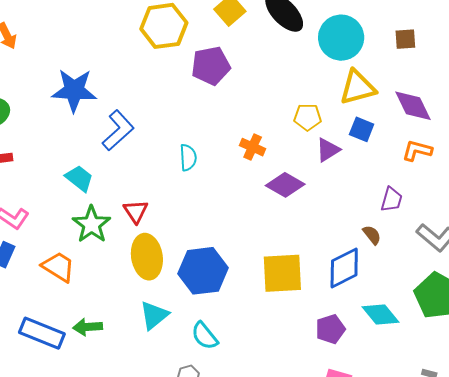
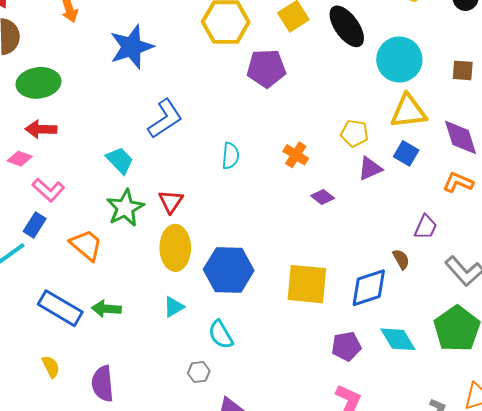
blue star: (74, 90) -> (132, 47), moved, turned -30
purple diamond: (285, 185) -> (323, 197), size x0.6
cyan triangle: (154, 315) -> (174, 307), size x0.7

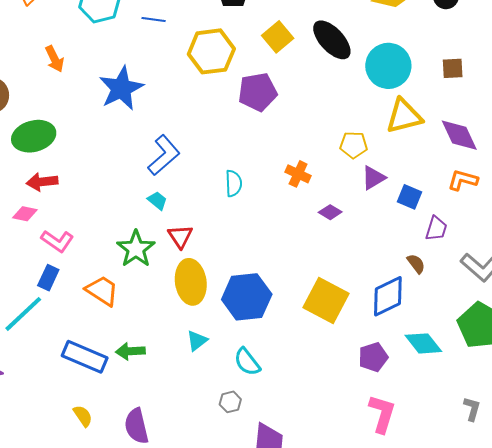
blue square: (406, 153) -> (409, 197), moved
cyan trapezoid: (120, 160) -> (157, 201), moved, size x0.7
yellow square: (307, 284) -> (326, 301), turned 30

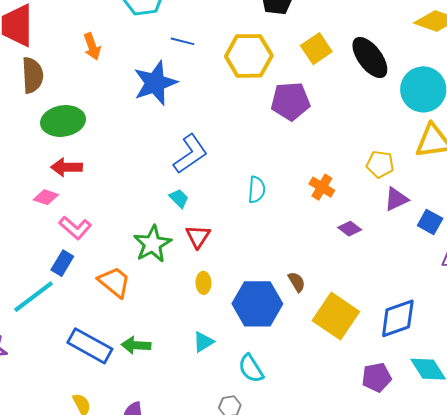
blue line: (154, 20) -> (182, 41), moved
brown semicircle: (416, 264) -> (297, 282), moved
yellow ellipse: (191, 282) -> (203, 283), size x0.5

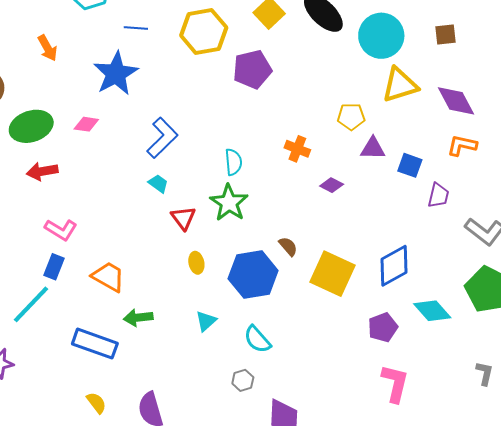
pink diamond: (46, 197) -> (86, 124), moved
purple triangle: (396, 199) -> (373, 148), turned 36
green star: (152, 244) -> (229, 203), moved
green arrow: (136, 345) -> (138, 318), moved

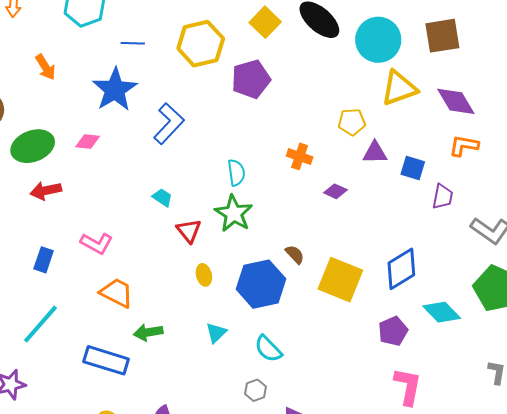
brown square: (446, 35) -> (442, 36), size x1.6
blue L-shape: (162, 138) -> (169, 124), moved
pink L-shape: (61, 230) -> (97, 243), moved
blue rectangle: (54, 267) -> (44, 260), moved

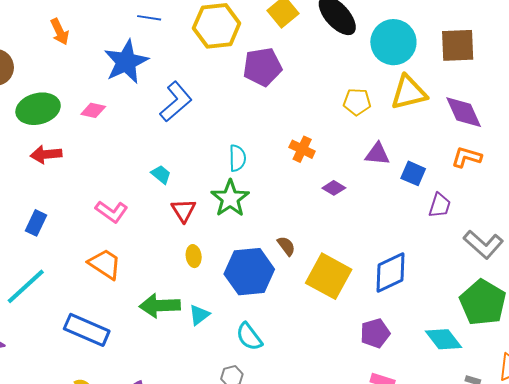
yellow pentagon: (352, 122) -> (357, 102), moved
pink L-shape: (97, 243) -> (112, 212), moved
cyan diamond: (442, 312) -> (443, 339), moved
green arrow: (148, 332) -> (160, 306), moved, size x1.4

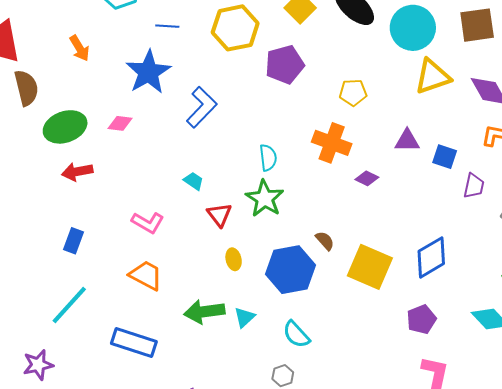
yellow pentagon: (357, 102) -> (353, 92), moved
orange cross: (302, 149) -> (332, 143), size x1.5

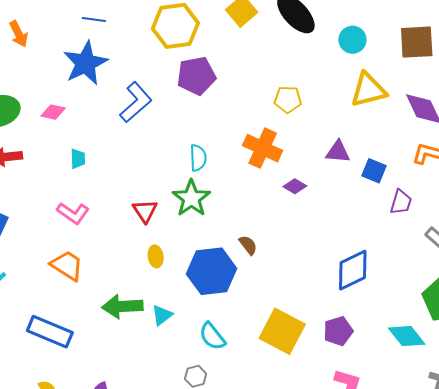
blue line: (167, 26) -> (94, 20), moved
cyan circle: (413, 28) -> (352, 40), size x0.6
purple pentagon: (285, 65) -> (196, 76), moved
cyan trapezoid: (194, 181) -> (78, 159), moved, turned 50
yellow square: (370, 267) -> (282, 331), moved

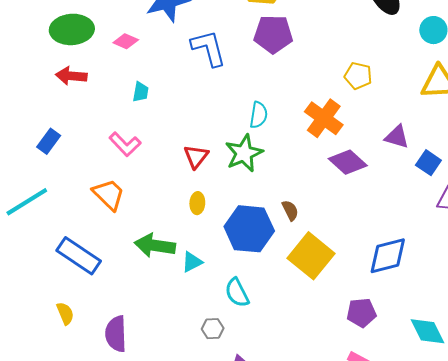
blue L-shape: (136, 102) -> (209, 48), turned -75
purple diamond: (295, 186) -> (348, 162), size x1.6
yellow square: (282, 331) -> (311, 256), moved

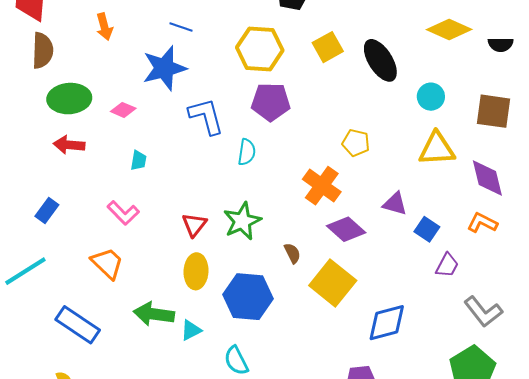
cyan semicircle: (259, 115) -> (247, 152), moved
yellow ellipse: (197, 203) -> (196, 271), size x1.6
brown semicircle: (290, 210) -> (292, 253), moved
yellow square: (311, 256) -> (333, 283), moved

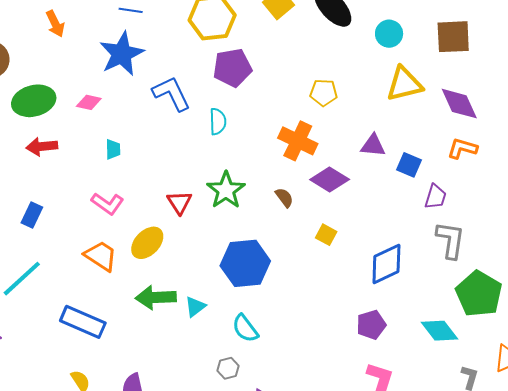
brown semicircle: (292, 253) -> (284, 198), moved
yellow ellipse: (196, 271) -> (147, 243), moved, turned 52
yellow square: (333, 283) -> (326, 235), size x0.5
gray L-shape: (483, 312) -> (450, 240), moved, turned -123

